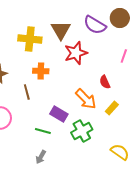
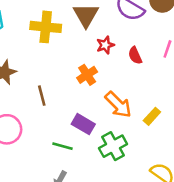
red star: (76, 53) -> (105, 45), size x0.6
orange cross: (41, 71) -> (87, 75), moved, turned -35
red semicircle: (105, 82) -> (135, 55), moved

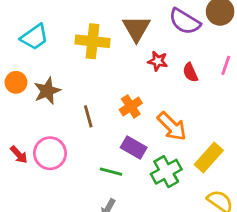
red star: (105, 45) -> (158, 61), turned 30
orange cross: (87, 75) -> (131, 106), moved
yellow rectangle: (152, 116) -> (209, 157), moved, size x1.5

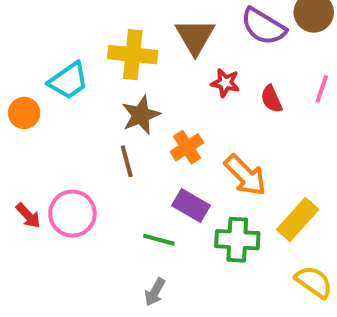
cyan trapezoid: (34, 37) -> (68, 81), moved
brown star: (47, 91) -> (141, 115), moved
green cross: (166, 172) -> (237, 240), turned 32

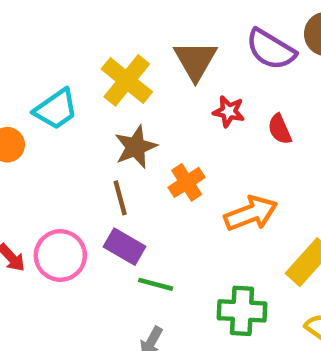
yellow cross: (133, 55) -> (127, 80), turned 33
orange arrow: (245, 175) -> (251, 213), turned -66
purple rectangle: (191, 205) -> (125, 247), moved
green cross: (237, 240) -> (242, 311), moved

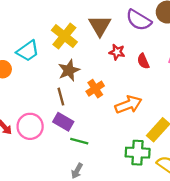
green cross: (242, 311) -> (138, 153), moved

